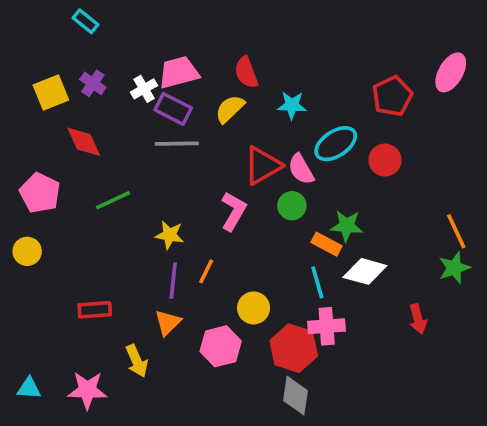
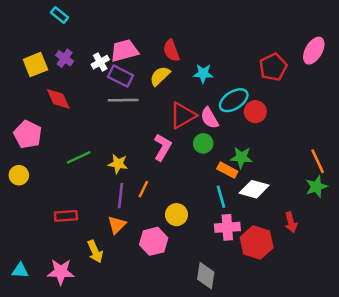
red circle: (385, 160) -> (255, 112), moved
green line: (113, 200) -> (79, 157), moved
red hexagon: (294, 348) -> (257, 243), moved

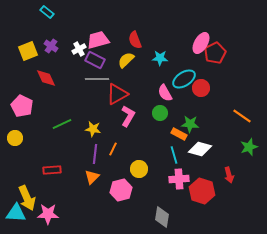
pink ellipse: (314, 51) -> (201, 43), moved
red triangle: (183, 115) -> (117, 94), moved
orange line: (318, 161) -> (242, 116), moved, turned -30
yellow arrow: (95, 251) -> (27, 198), moved, size x1.4
cyan triangle: (20, 271) -> (16, 213), size x1.5

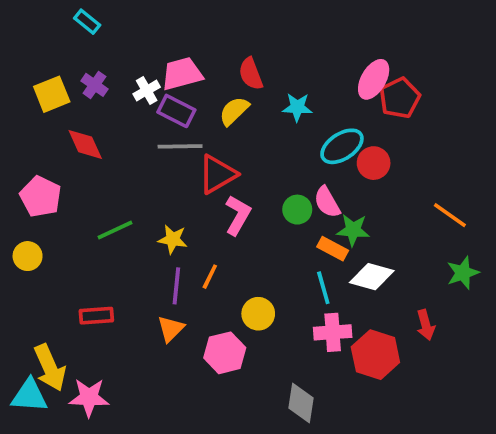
pink semicircle: (165, 93) -> (327, 202), moved

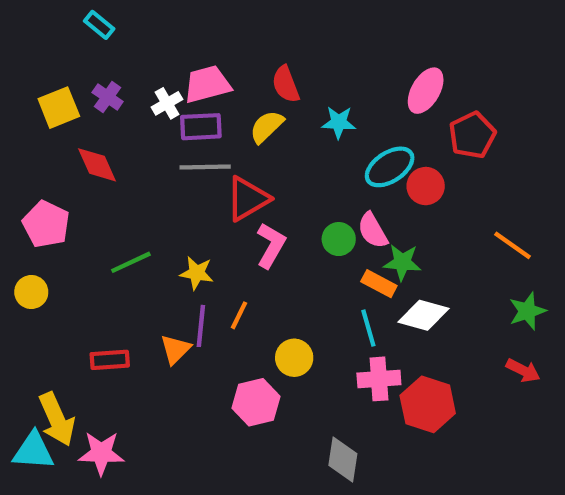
red pentagon: (400, 98) -> (472, 135), moved
purple rectangle: (176, 111) -> (201, 127), turned -30
red arrow: (426, 325) -> (523, 370), moved, turned -48
orange triangle: (171, 329) -> (175, 349), moved

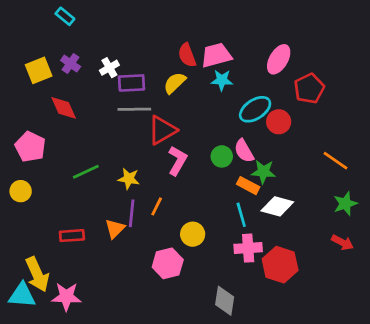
pink trapezoid: (207, 84) -> (216, 55), moved

